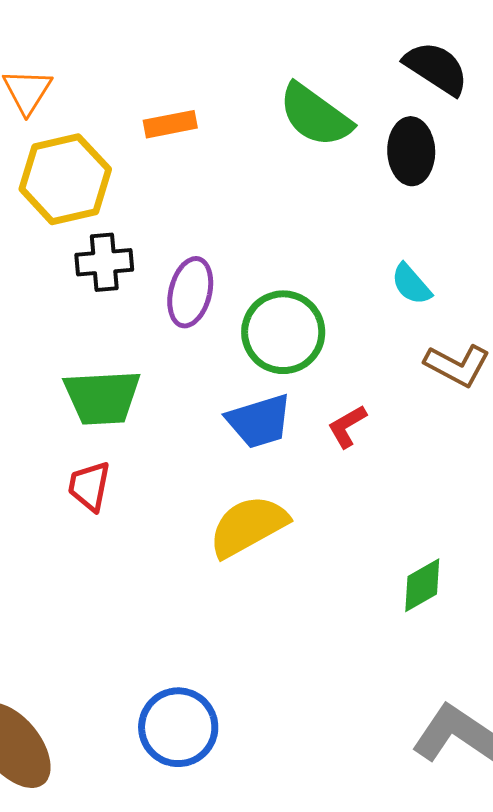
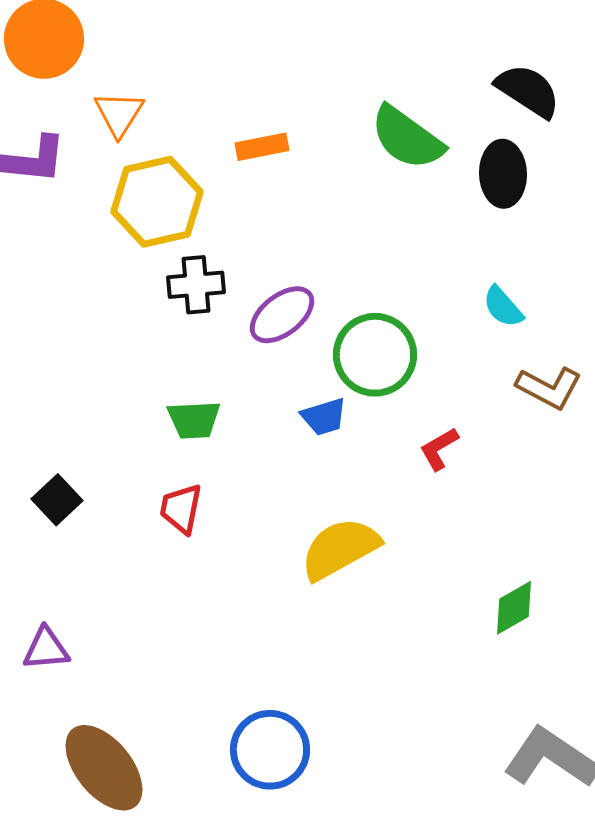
purple ellipse: (190, 292) -> (282, 315), turned 38
green trapezoid: (102, 397) -> (194, 420), size x0.7
blue trapezoid: (259, 421) -> (324, 417), moved, size x0.7

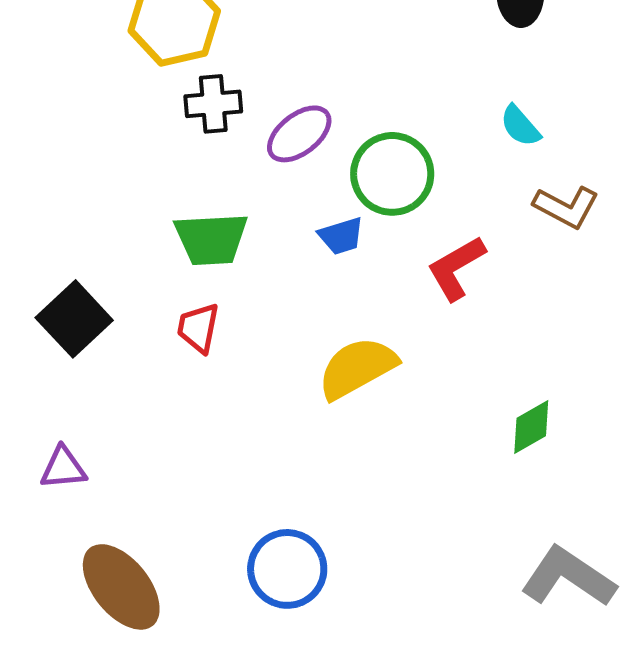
green trapezoid: (194, 420) -> (211, 239), size x1.4
red L-shape: (439, 449) -> (456, 268), size x1.5
black square: (57, 500) -> (74, 319), size x1.5

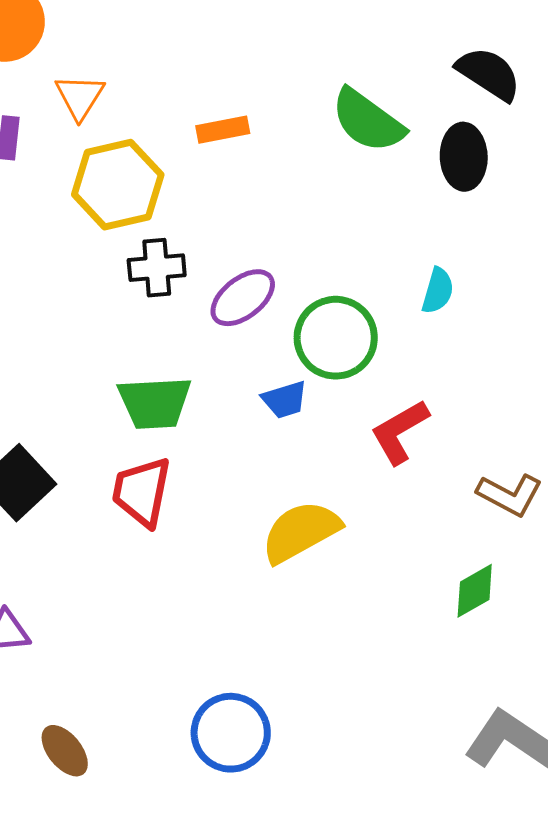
cyan semicircle: (520, 126) -> (438, 291), moved, turned -123
brown L-shape: (566, 207) -> (510, 495), moved
red trapezoid: (198, 328) -> (142, 492), size x1.4
brown ellipse: (121, 587) -> (65, 751), size x0.6

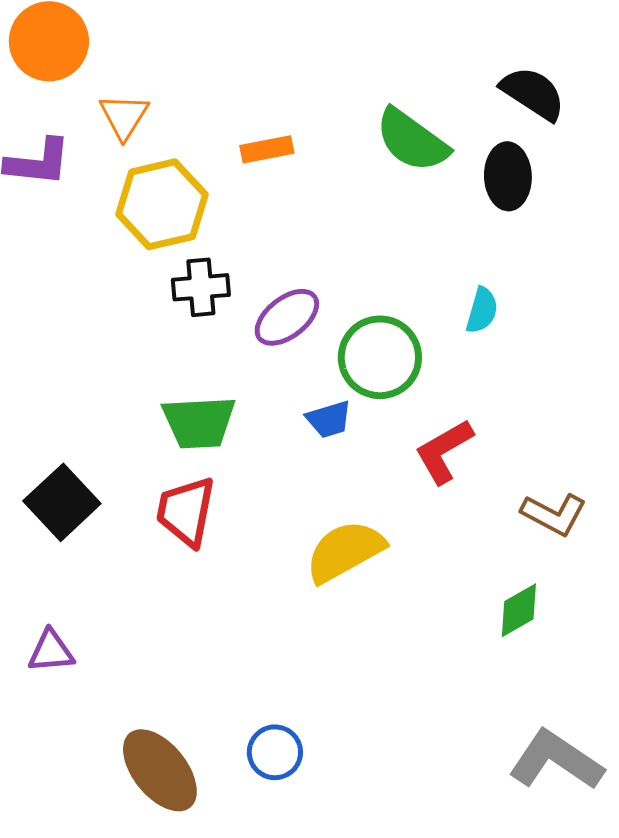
blue circle: (231, 733) -> (275, 752), size x0.7
brown ellipse: (65, 751) -> (160, 770), moved, size x1.6

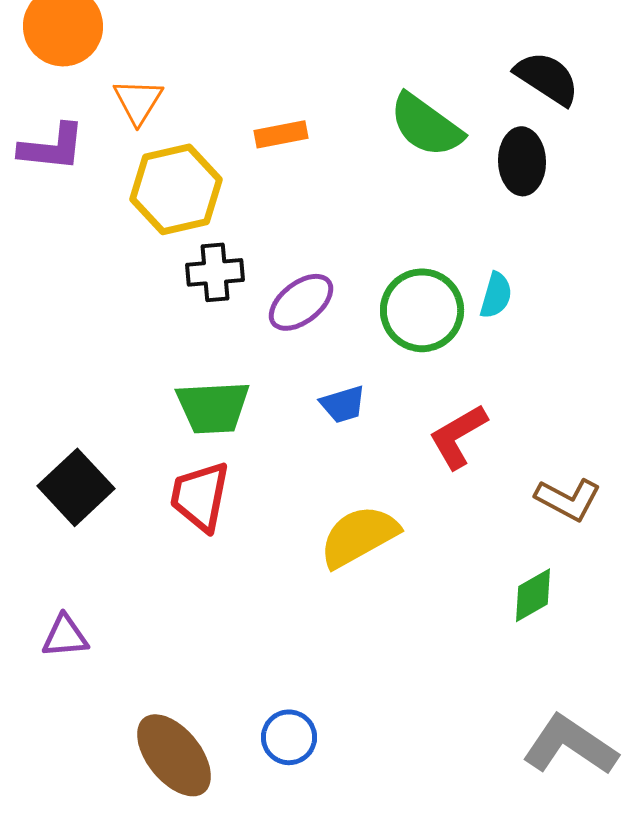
green circle: (380, 357) -> (422, 310), moved

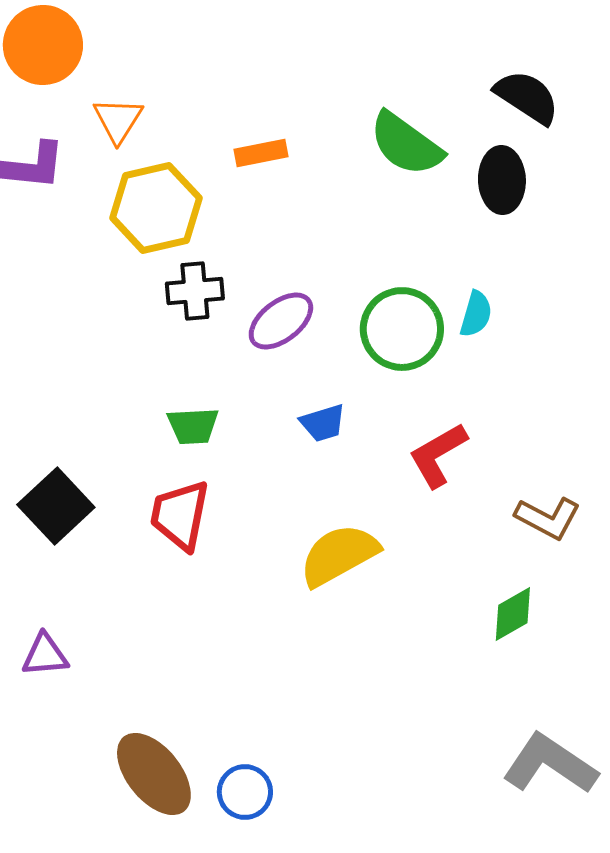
green trapezoid: (213, 407) -> (193, 426), size x0.7
blue circle: (289, 737) -> (245, 792), moved

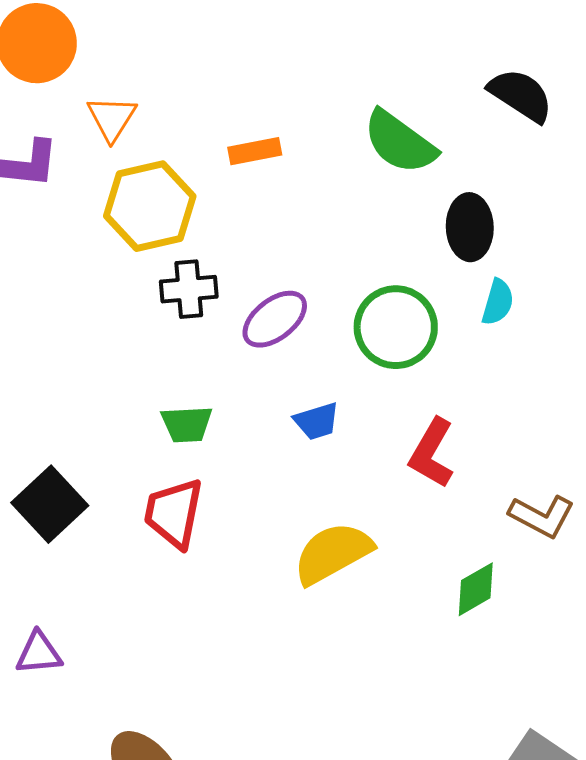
black ellipse: (502, 180) -> (470, 227), moved
cyan semicircle: (476, 314) -> (498, 302), moved
red L-shape: (438, 455) -> (432, 453), turned -30
green diamond: (513, 614) -> (476, 589), moved

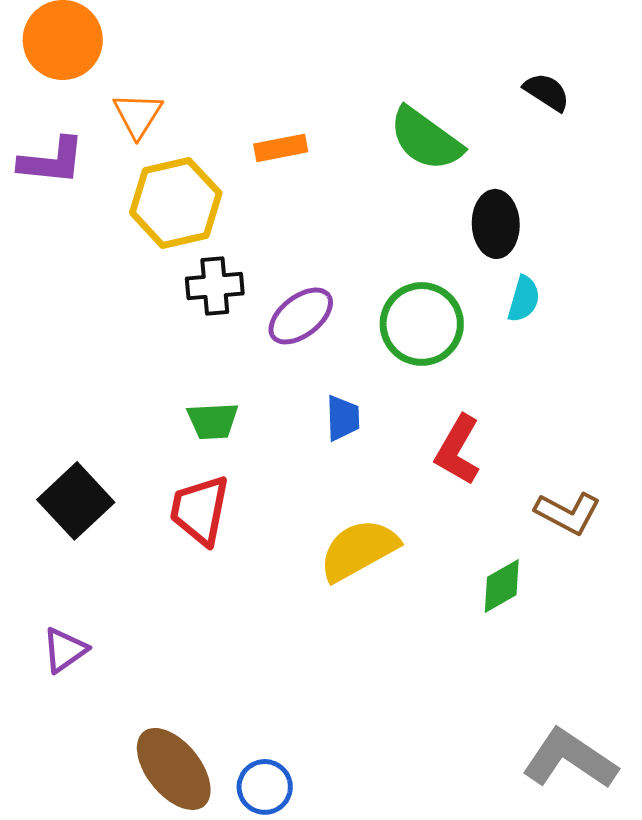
black semicircle: (521, 95) -> (547, 92), size x0.7
blue trapezoid: (317, 421) -> (343, 418), turned -75
purple triangle: (39, 653) -> (65, 650), turned -30

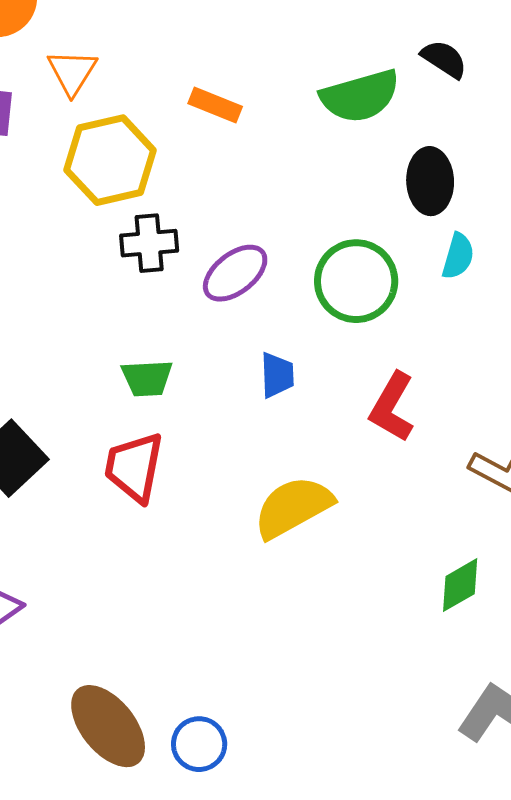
black semicircle: (547, 92) -> (444, 59), moved
green semicircle: (426, 139) -> (360, 96), turned -52
orange rectangle: (281, 148) -> (215, 105), turned 33
green diamond: (502, 586) -> (460, 585), moved

